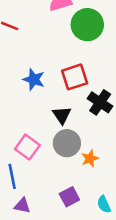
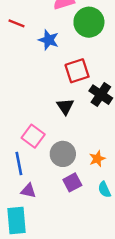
blue star: (34, 79) -> (49, 40), moved
gray circle: (67, 143) -> (63, 154), moved
orange star: (90, 158) -> (97, 159), moved

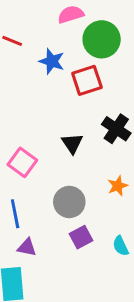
red square: (77, 71) -> (87, 80), moved
pink square: (33, 136) -> (22, 162), moved
orange star: (97, 159) -> (118, 186), moved

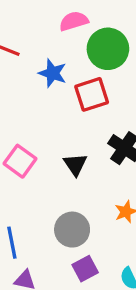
pink square: (22, 162) -> (20, 161), moved

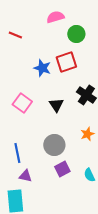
green circle: (108, 49) -> (76, 34), size x0.7
blue star: (53, 73) -> (42, 68), moved

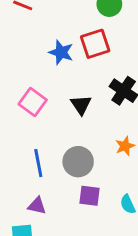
blue line: (17, 153) -> (38, 163), moved
purple square: (62, 169) -> (89, 196), turned 35

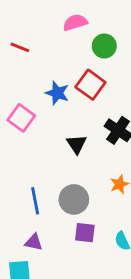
red square: (95, 44) -> (90, 85), turned -36
pink square: (33, 102) -> (21, 118), moved

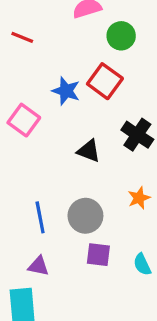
black triangle: (77, 144) -> (89, 151), turned -35

